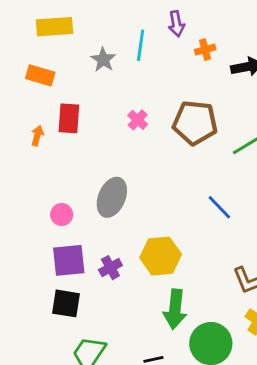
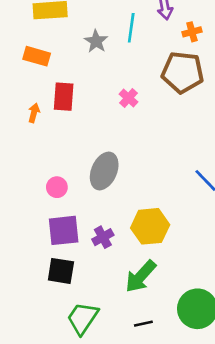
brown pentagon: (195, 123) -> (183, 72), moved
green arrow: (175, 309) -> (141, 276), moved, turned 36

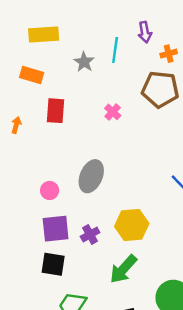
orange arrow: (34, 113) -> (16, 125), moved

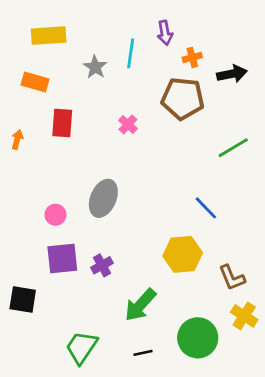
yellow hexagon: (132, 225) -> (183, 254), moved
black square: (53, 264) -> (23, 300), moved

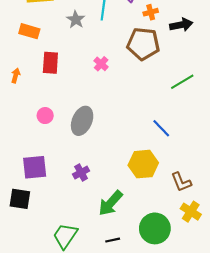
pink circle: (55, 215) -> (45, 116), moved
purple square: (62, 258) -> (35, 167), moved

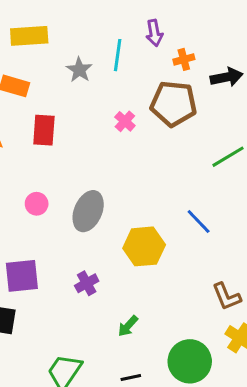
pink cross: (101, 64) -> (125, 121), moved
yellow hexagon: (143, 164) -> (144, 246), moved
green arrow: (111, 203) -> (128, 326), size x0.6

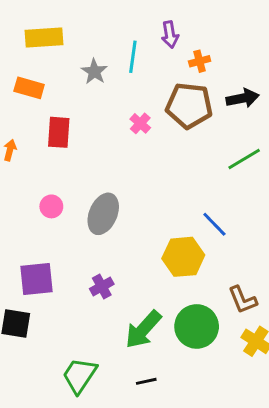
black arrow: (227, 77) -> (243, 98), moved
yellow hexagon: (144, 246) -> (183, 257), moved
green arrow: (128, 326) -> (143, 329), size x1.8
green circle: (190, 361) -> (197, 326), moved

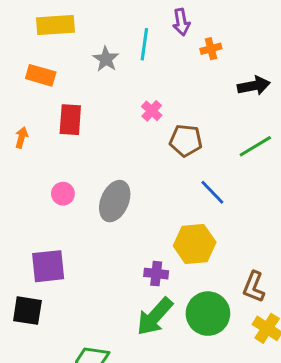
brown pentagon: (189, 106) -> (186, 140), moved, size x0.7
blue line: (214, 224) -> (212, 192), moved
purple cross: (102, 286) -> (156, 274), moved, turned 35
brown L-shape: (243, 300) -> (254, 287), turned 44

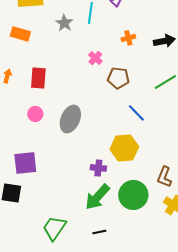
orange cross: (211, 49) -> (128, 38), moved
red rectangle: (70, 120) -> (38, 78), moved

